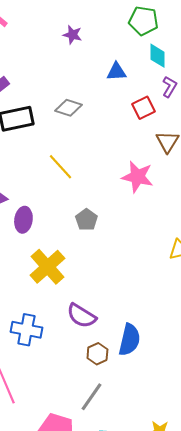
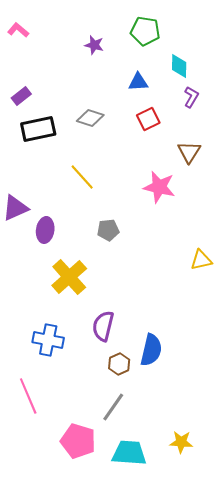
green pentagon: (143, 21) -> (145, 31), moved
red square: (143, 108) -> (148, 119), moved
gray pentagon: (86, 220) -> (108, 230), turned 30
purple semicircle: (81, 316) -> (103, 326), turned 72

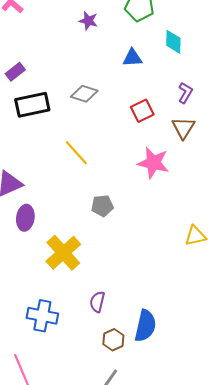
purple L-shape: (191, 97) -> (185, 93), moved
red square: (148, 119) -> (142, 111), moved
purple ellipse: (45, 230) -> (25, 218), moved
purple semicircle: (103, 326) -> (97, 302), size x0.7

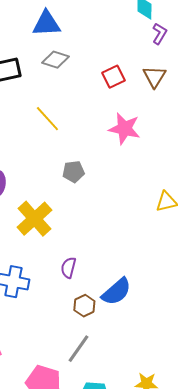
blue triangle: (132, 58) -> (46, 24), moved, size x1.4
purple L-shape: (185, 93) -> (159, 34), moved
brown triangle: (183, 128) -> (154, 77), moved
blue semicircle: (145, 326) -> (116, 292), turned 36

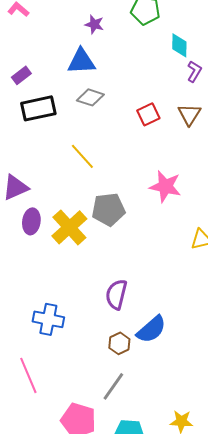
pink star: (124, 129) -> (165, 186), moved
gray pentagon: (73, 172) -> (108, 209), size x1.5
yellow cross: (34, 219) -> (69, 227), moved
purple semicircle: (68, 268) -> (116, 294), moved, size x1.4

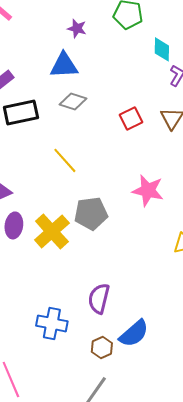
blue cross: (48, 319) -> (52, 323), moved

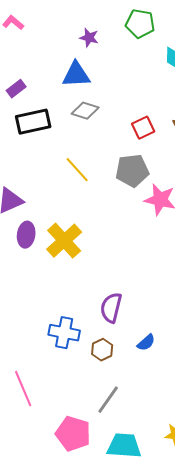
gray pentagon: (91, 213) -> (132, 171), moved
blue semicircle: (134, 333) -> (146, 343), size x0.6
brown hexagon: (102, 347) -> (102, 350), moved

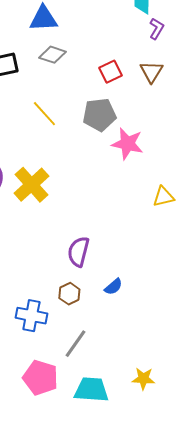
blue cross: (64, 333) -> (31, 316), moved

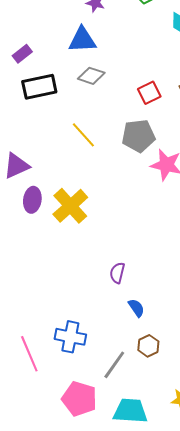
purple semicircle: (78, 252) -> (117, 273), size x0.7
blue semicircle: (113, 287) -> (136, 308), moved, turned -84
brown hexagon: (69, 294) -> (148, 346), moved

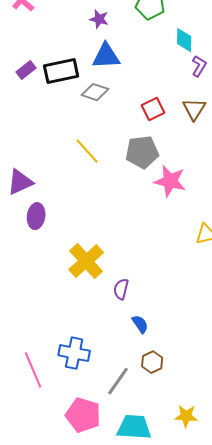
blue triangle: (82, 40) -> (106, 56), moved
black rectangle: (39, 87) -> (61, 71), moved
yellow cross: (70, 206) -> (86, 261), moved

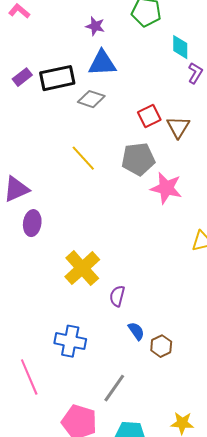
brown triangle: (194, 109) -> (178, 127), moved
blue cross: (74, 353) -> (70, 341), moved
brown hexagon: (152, 362) -> (161, 346), moved

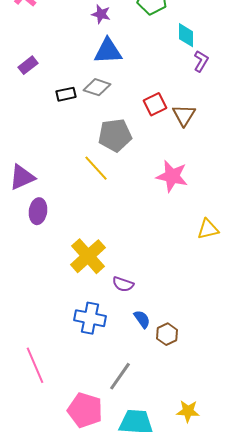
black rectangle: (57, 78) -> (66, 94), moved, size x0.6
yellow line: (83, 158) -> (96, 168), moved
gray pentagon: (138, 159) -> (115, 135), moved
purple semicircle: (117, 296) -> (123, 284), turned -85
blue cross: (70, 341) -> (90, 318), moved

